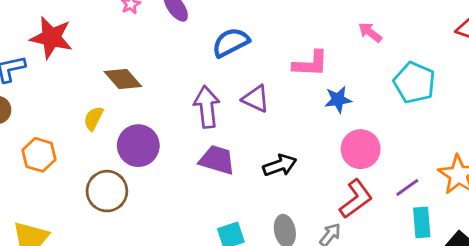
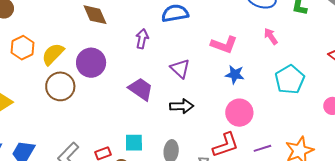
purple triangle: (256, 99) -> (180, 69), moved
purple arrow: (207, 107) -> (142, 39), moved, size x0.7
yellow semicircle: (93, 118) -> (53, 54), moved, size x1.4

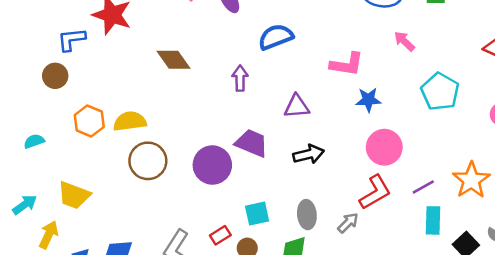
yellow semicircle: (53, 54) -> (130, 121), turned 50
purple circle: (91, 63) -> (212, 165), moved
purple triangle: (180, 69) -> (297, 106), turned -35

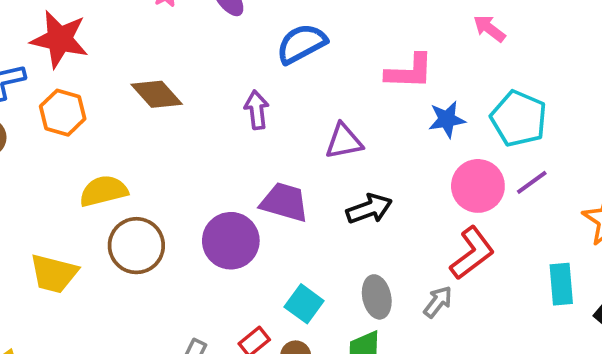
cyan pentagon: (440, 92) -> (519, 119), moved
orange hexagon: (89, 121) -> (63, 113), moved
purple line: (423, 187) -> (532, 182), moved
yellow trapezoid: (74, 195) -> (54, 274), moved
cyan square: (257, 214) -> (304, 304), turned -35

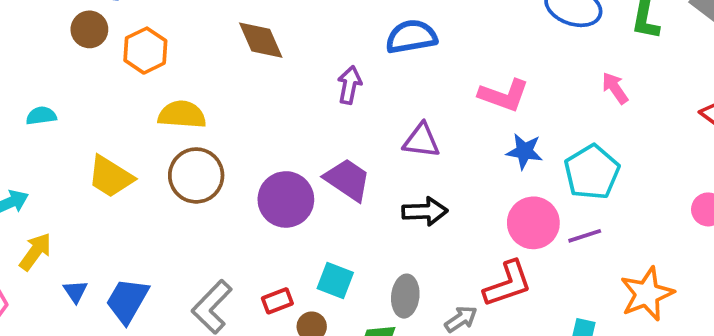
pink arrow: (489, 28) -> (615, 88), moved
orange hexagon: (63, 113) -> (145, 51), moved
cyan square: (304, 304) -> (335, 281), turned -33

